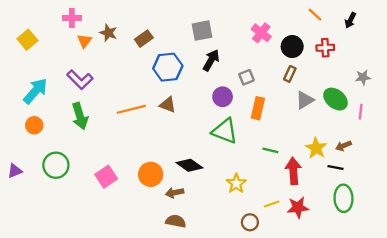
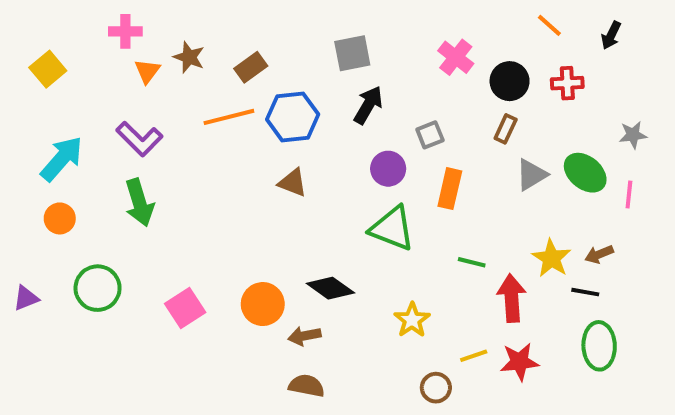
orange line: (131, 109) -> (229, 117), moved

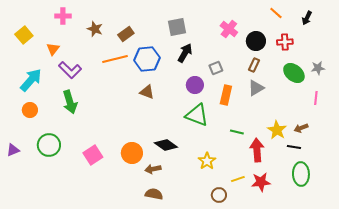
orange triangle: (147, 71) -> (53, 49), moved
green ellipse: (585, 173) -> (294, 73), moved
gray triangle: (531, 175) -> (256, 88), moved

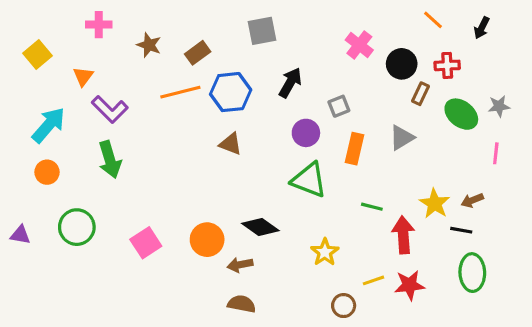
gray square: (177, 27) -> (262, 31), moved
brown rectangle: (254, 65) -> (420, 94), moved
purple triangle: (13, 150) -> (20, 235), turned 32

